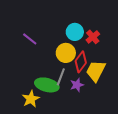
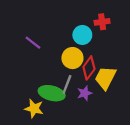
red cross: (93, 37) -> (102, 22), moved, turned 32
yellow star: (31, 99) -> (34, 109), turned -30

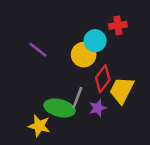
yellow circle: (72, 58) -> (84, 55), moved

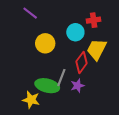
purple line: (38, 50) -> (30, 13), moved
yellow circle: (84, 55) -> (45, 43), moved
yellow trapezoid: (122, 90) -> (97, 49), moved

